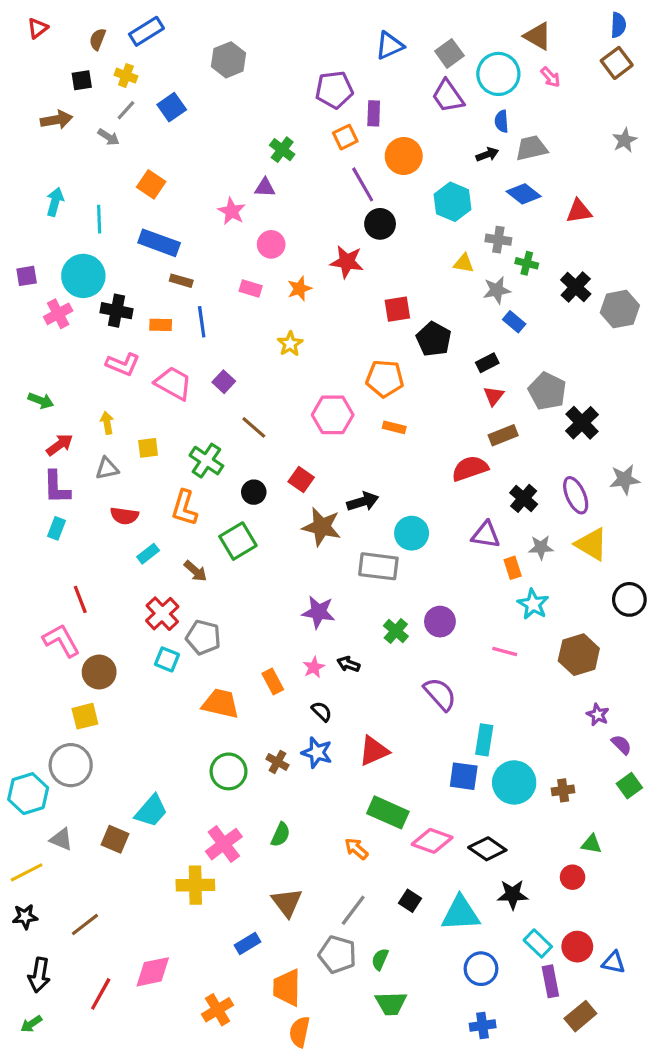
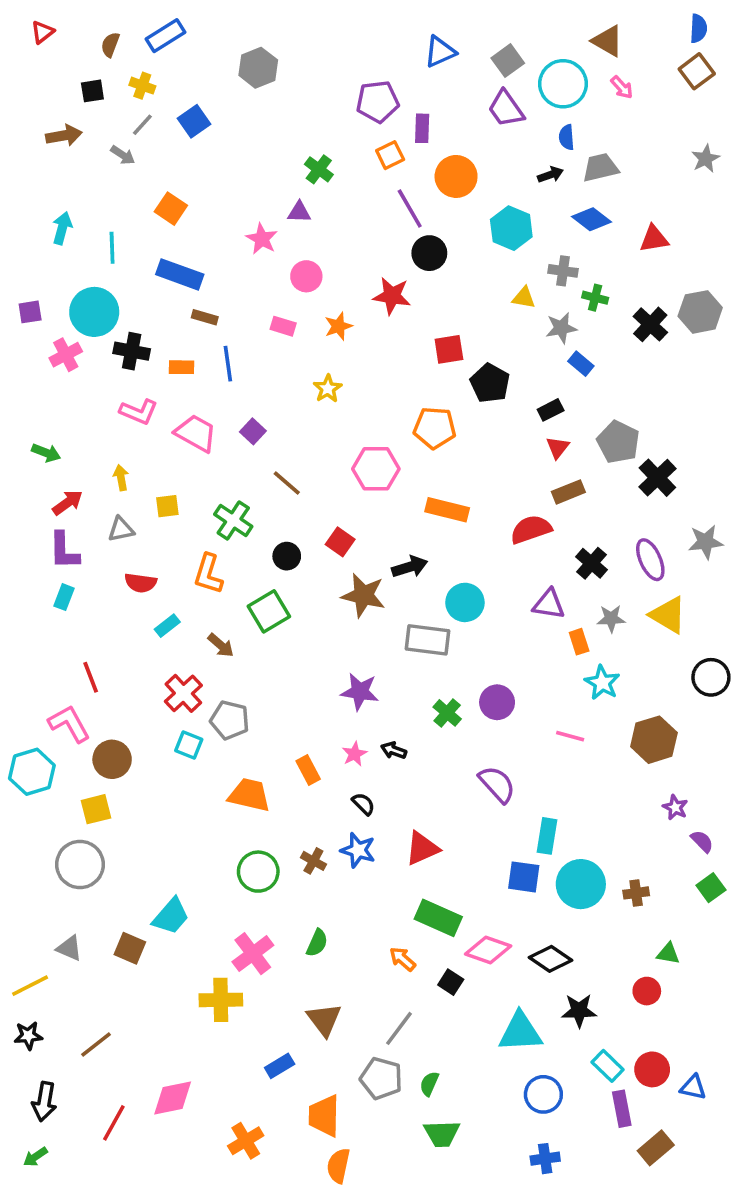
gray hexagon: (620, 309) -> (700, 312), moved
orange rectangle: (394, 427) -> (447, 510), moved, size x1.6
cyan hexagon: (28, 794) -> (32, 772), moved
black square: (410, 901) -> (451, 982), moved

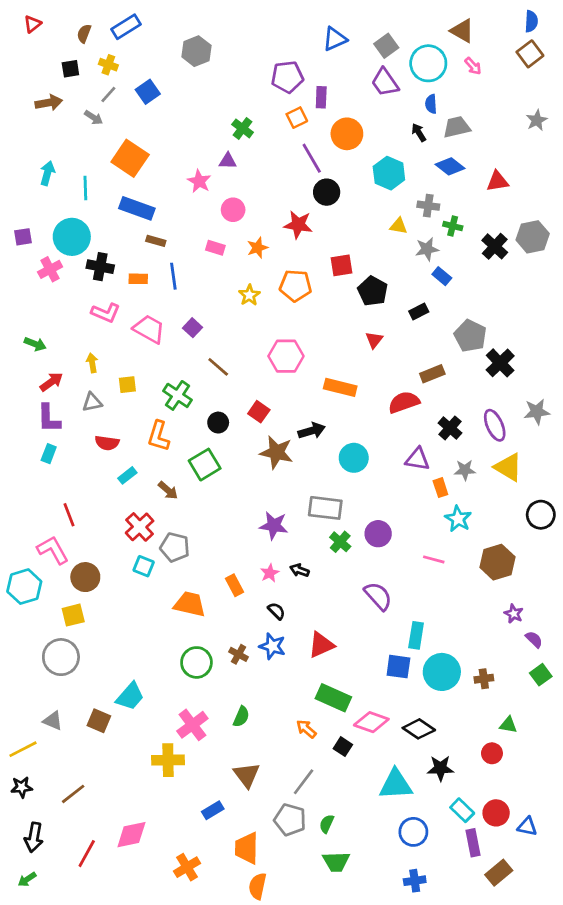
black arrow: (551, 175) -> (419, 132), turned -102
orange square: (171, 209) -> (130, 158), size x1.5
orange pentagon: (435, 428) -> (295, 286), moved
red triangle: (558, 447) -> (374, 340), moved
gray rectangle: (428, 640) -> (325, 508), moved

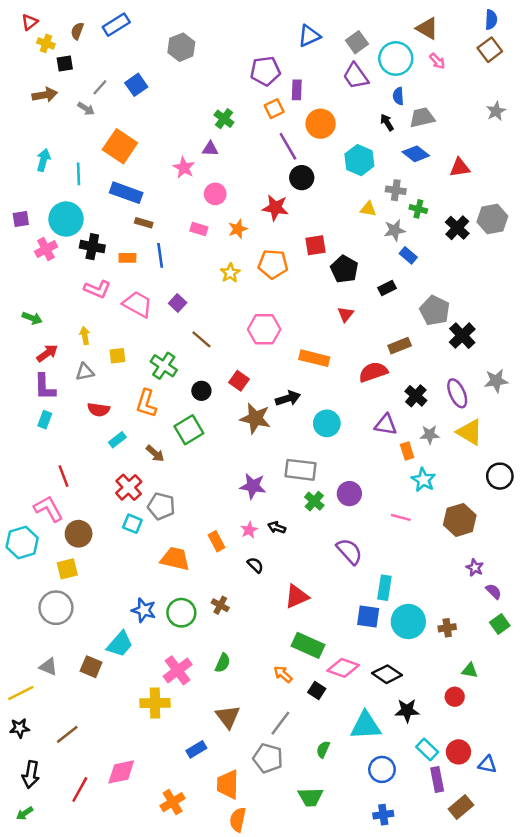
yellow cross: (108, 65) -> (46, 43), moved
blue star: (272, 646) -> (144, 610), moved
green semicircle: (327, 824) -> (323, 749), moved

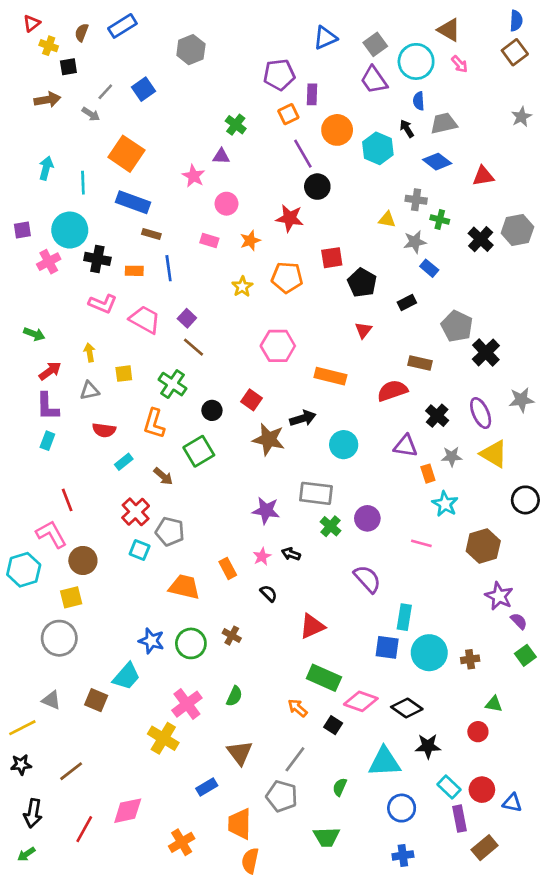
cyan hexagon: (359, 160) -> (378, 148), moved
brown line: (201, 339) -> (194, 347), moved
brown rectangle: (400, 346) -> (420, 363), turned 35
purple star: (475, 568) -> (499, 596), size x1.5
yellow cross: (155, 703) -> (163, 738), turned 32

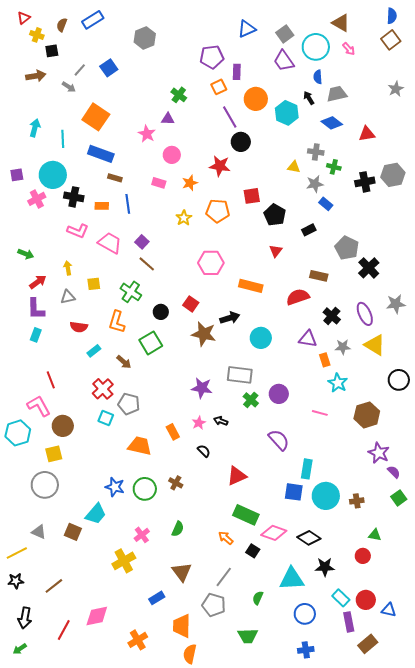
black cross: (481, 239) -> (365, 182), turned 36
pink cross: (187, 704) -> (142, 535), size x0.7
yellow cross: (163, 738) -> (124, 561), turned 30

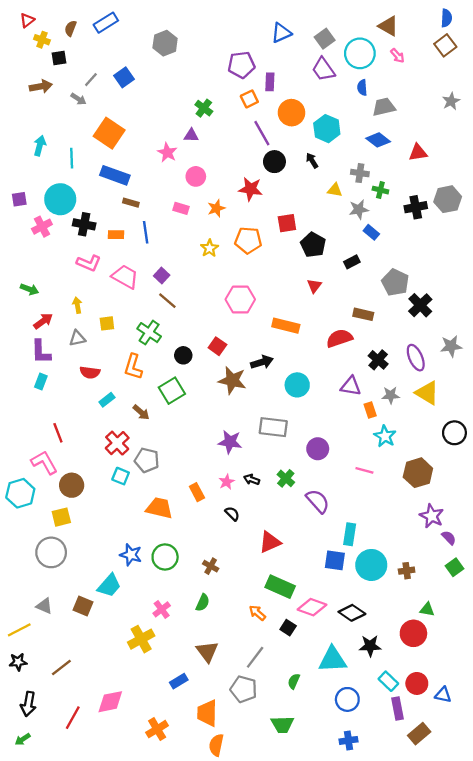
black arrow: (309, 98) -> (312, 160), moved
green cross: (251, 400) -> (286, 478), moved
brown cross: (176, 483) -> (211, 566), moved
red circle: (363, 556) -> (413, 633), size x1.5

